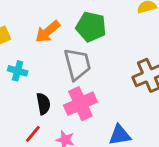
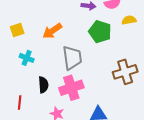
green pentagon: (91, 27) -> (100, 32), moved
red line: (33, 134) -> (20, 103), moved, turned -40

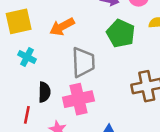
yellow square: (17, 30) -> (19, 21), size x1.5
red line: (20, 103) -> (27, 115), moved

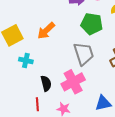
gray trapezoid: (83, 62) -> (84, 54), moved

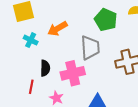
orange arrow: (46, 31) -> (57, 29), moved

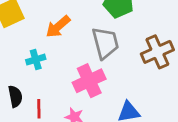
cyan cross: (31, 40) -> (36, 60), moved, turned -32
black semicircle: (45, 68) -> (15, 96), moved

